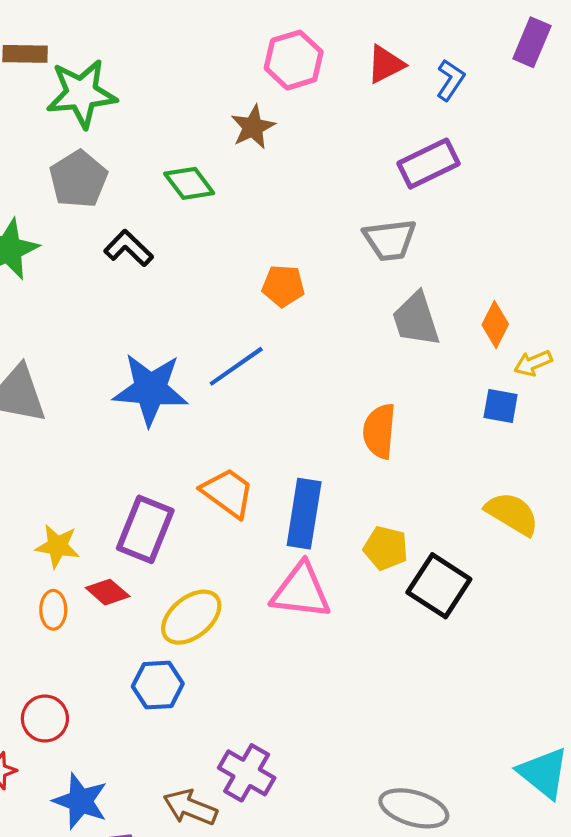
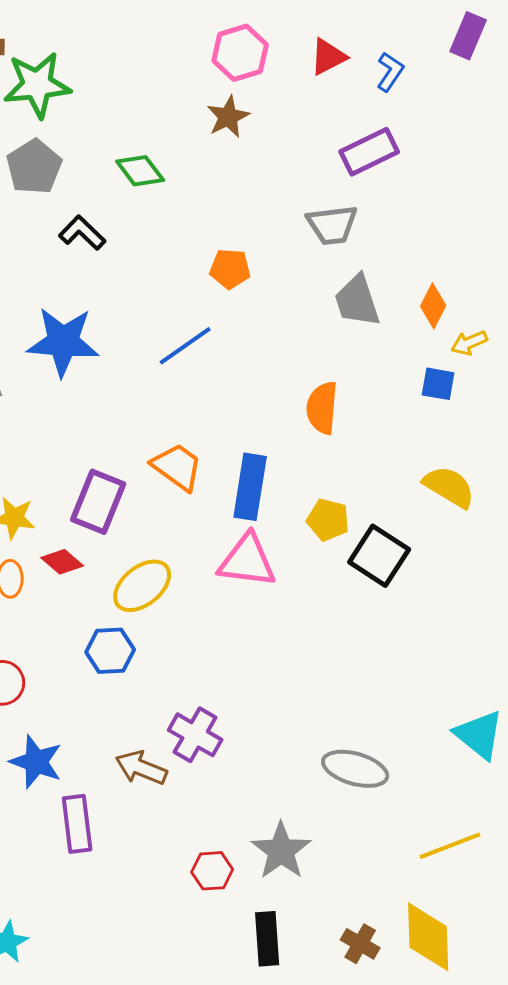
brown star: (253, 127) -> (228, 117), moved
blue star: (150, 389) -> (63, 342), moved

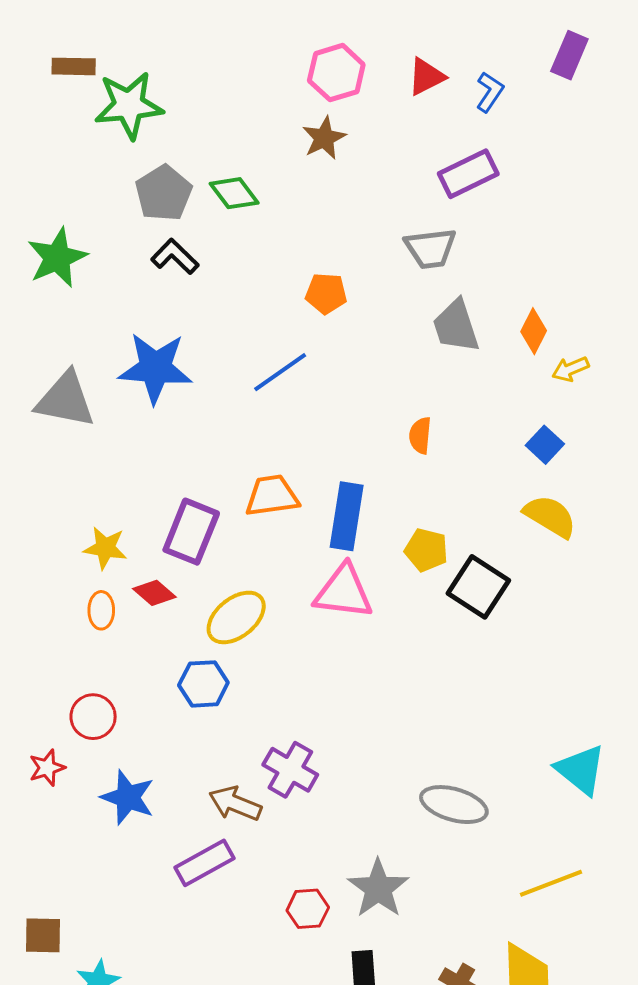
gray pentagon: (34, 167) -> (164, 193), moved
blue square: (438, 384) -> (545, 445), moved, turned 33
orange semicircle: (322, 408) -> (420, 435), size x0.7
orange trapezoid: (177, 467) -> (272, 496), turned -44
purple rectangle: (77, 824) -> (204, 863), moved, turned 68

